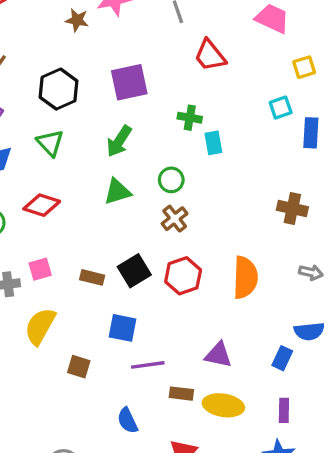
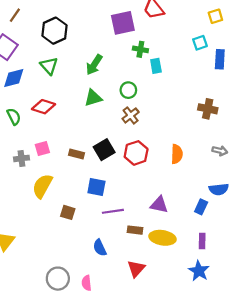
purple square: (129, 82) -> (123, 23), moved
orange semicircle: (245, 277) -> (177, 154), size x0.7

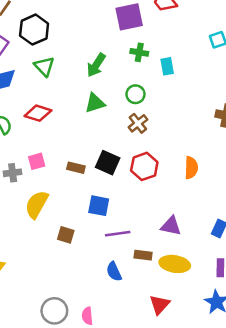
black hexagon: (55, 31) -> (34, 30), moved
green cross: (140, 49) -> (139, 52), moved
black square: (104, 150) -> (108, 163), turned -35
blue semicircle: (100, 248) -> (114, 272), moved
red triangle: (136, 269) -> (160, 305), moved

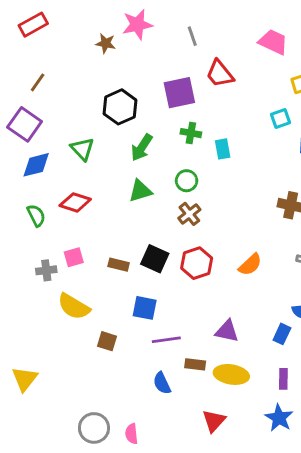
black hexagon: (34, 30) -> (120, 107), moved
orange semicircle: (191, 168) -> (250, 265), turned 45
yellow semicircle: (37, 204) -> (74, 307), turned -88

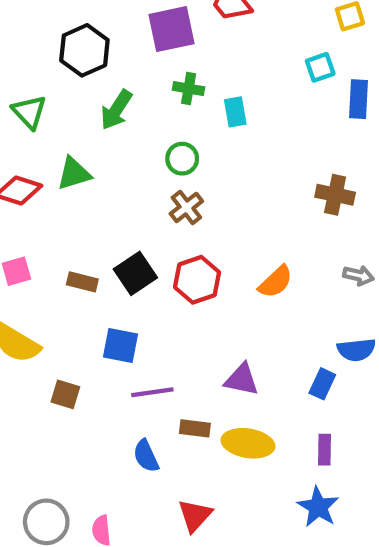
green triangle: (140, 191) -> (74, 174), moved
black square: (155, 259) -> (135, 273), turned 32
red triangle: (214, 421) -> (195, 515), moved

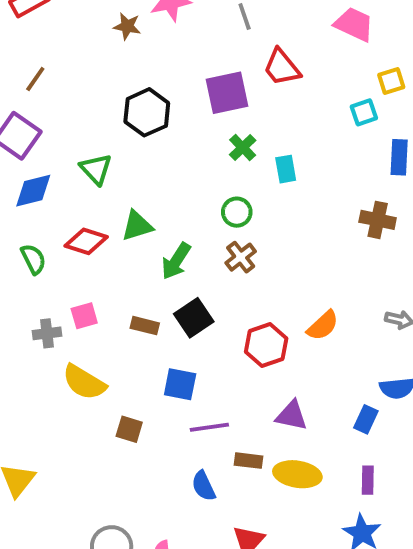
cyan square: (320, 67) -> (364, 112), moved
green cross: (189, 89) -> (243, 148), turned 36
green arrow: (116, 110) -> (176, 261), moved
brown cross: (335, 195) -> (378, 220), moved
red hexagon: (197, 280) -> (266, 345), moved

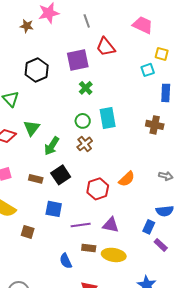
yellow square: (391, 81) -> (162, 54), turned 32
cyan rectangle: (286, 169) -> (108, 118), moved, size x1.5
green triangle: (137, 226) -> (32, 128), turned -36
purple line: (209, 427) -> (81, 225), moved
purple rectangle: (368, 480) -> (161, 245), moved, turned -48

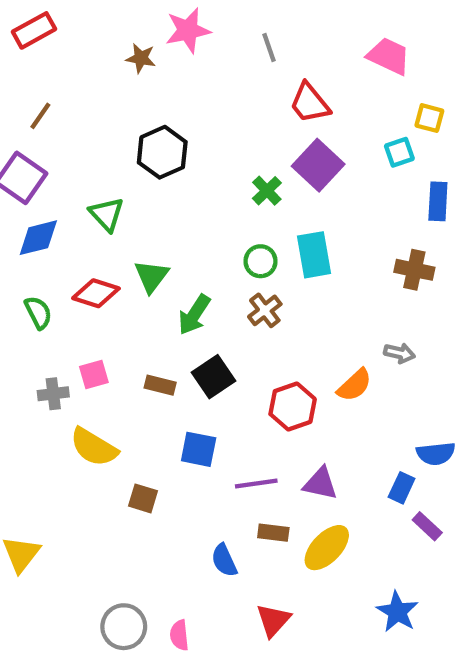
purple square: (78, 60) -> (318, 165), moved, turned -35
gray arrow: (166, 176) -> (399, 353), moved
yellow ellipse: (114, 255) -> (327, 548), turned -55

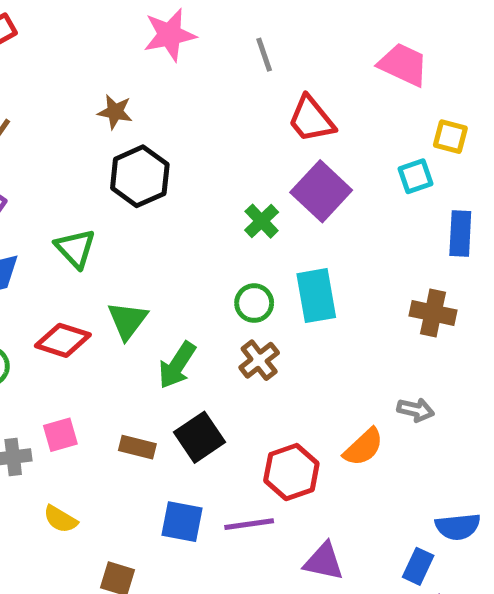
brown star: (141, 58) -> (115, 112), moved
yellow semicircle: (94, 447) -> (60, 519), size x0.6
purple line: (256, 483) -> (249, 524), moved

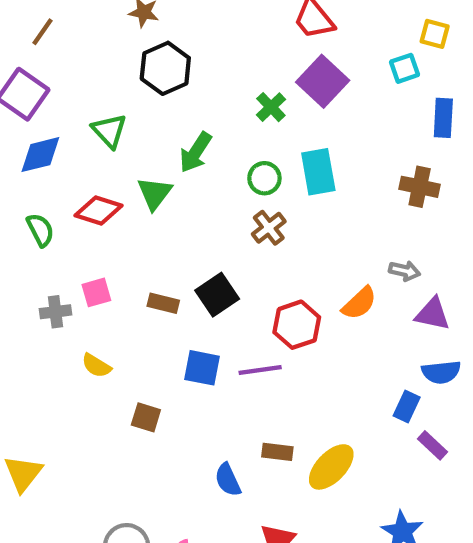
green arrow: (177, 365) -> (195, 152), moved
purple triangle: (324, 561) -> (433, 314), moved

